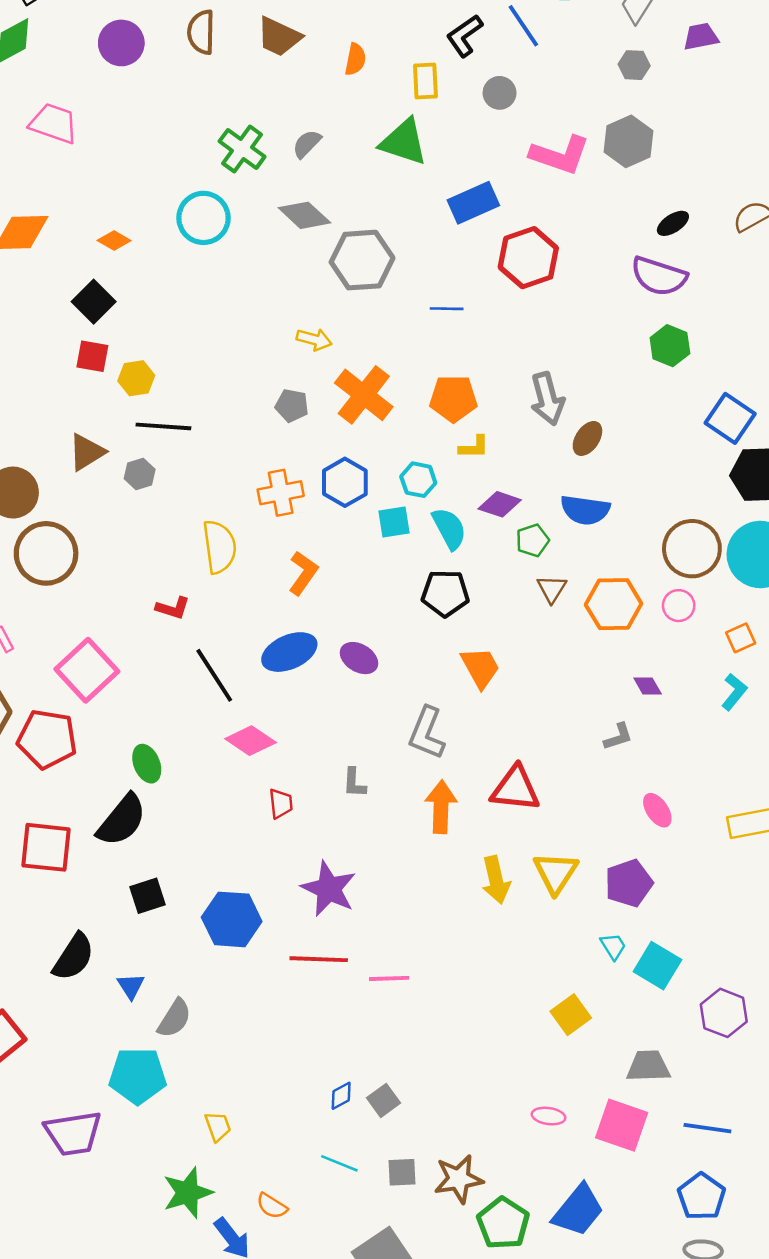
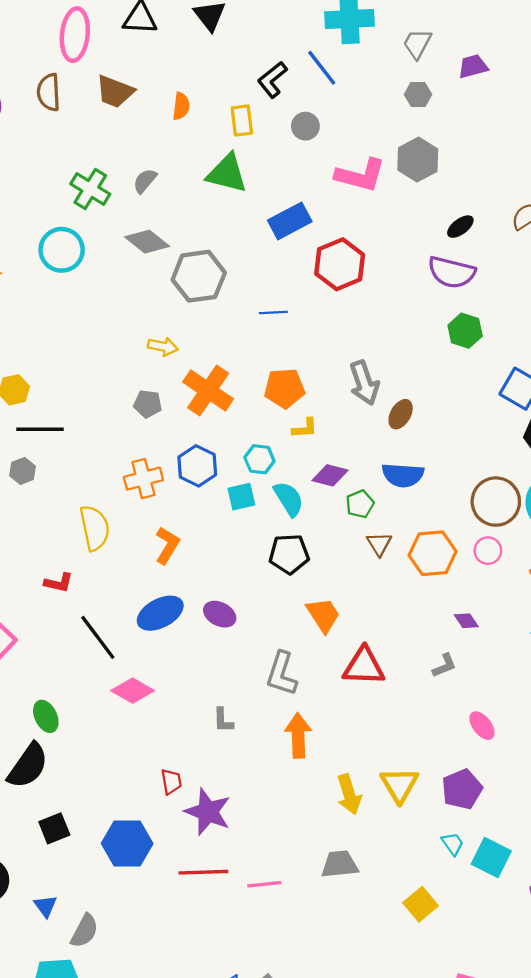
red triangle: (515, 789) -> (364, 666), moved
red trapezoid: (281, 804) -> (171, 782), moved
gray trapezoid: (648, 1066) -> (340, 864), moved

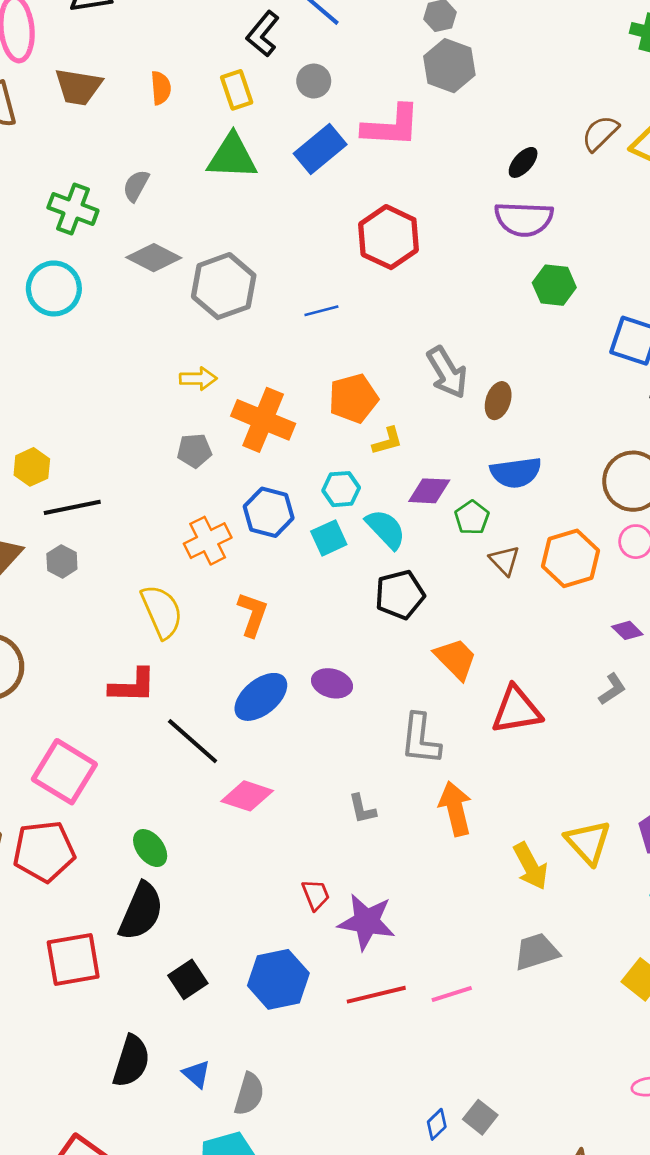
gray hexagon: (418, 160) -> (449, 66), moved
blue rectangle: (290, 221) -> (320, 149), moved
red L-shape: (59, 583) -> (133, 686), size x1.4

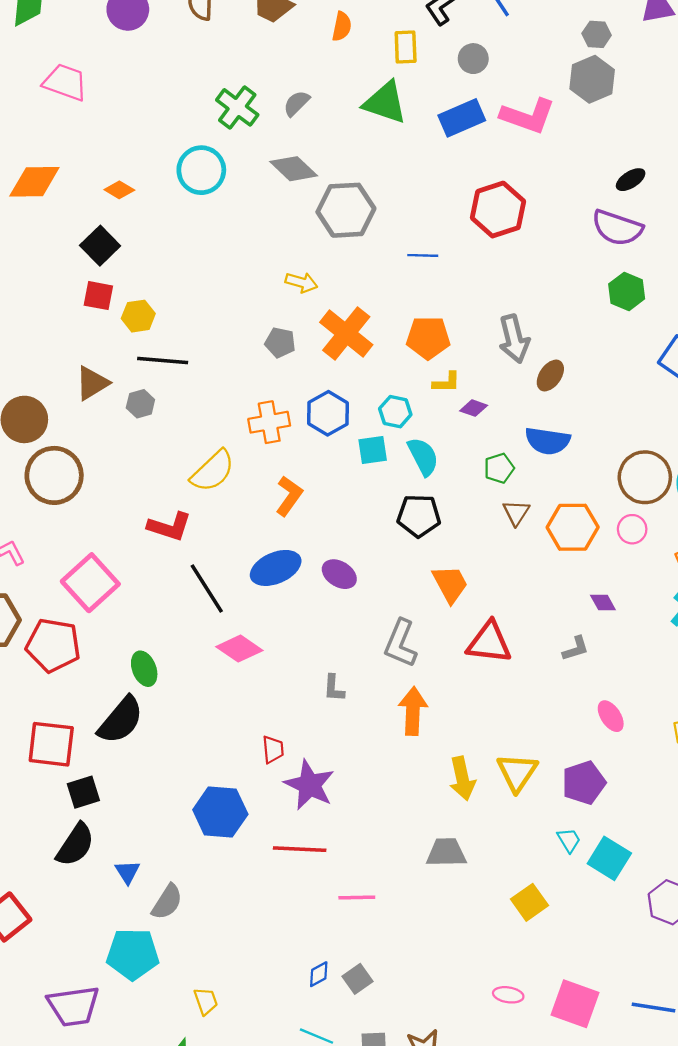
purple diamond: (429, 491) -> (474, 408), moved, size x0.7
yellow semicircle: (162, 612) -> (213, 471), turned 54
black square: (188, 979) -> (83, 792), moved
pink line: (452, 994) -> (357, 897), moved

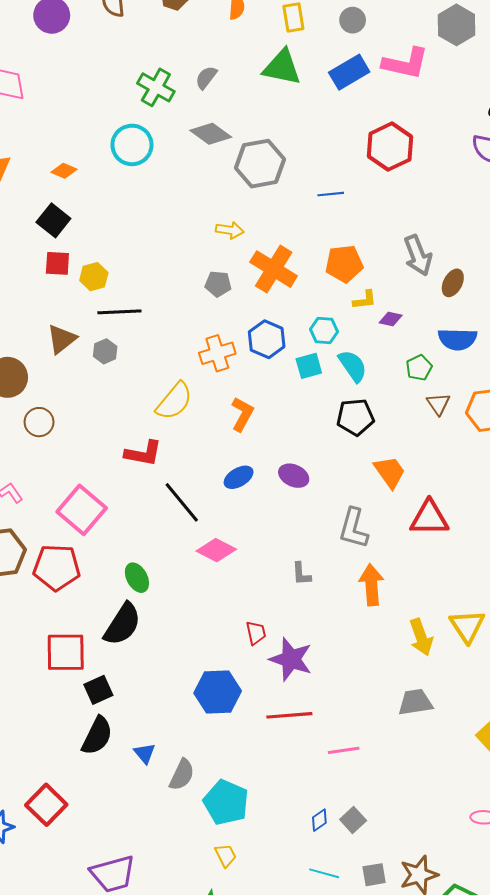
brown circle: (54, 475) -> (39, 422), size x0.6
blue ellipse: (276, 568) -> (239, 477), size x0.7
cyan pentagon: (133, 954) -> (226, 802), moved, turned 30

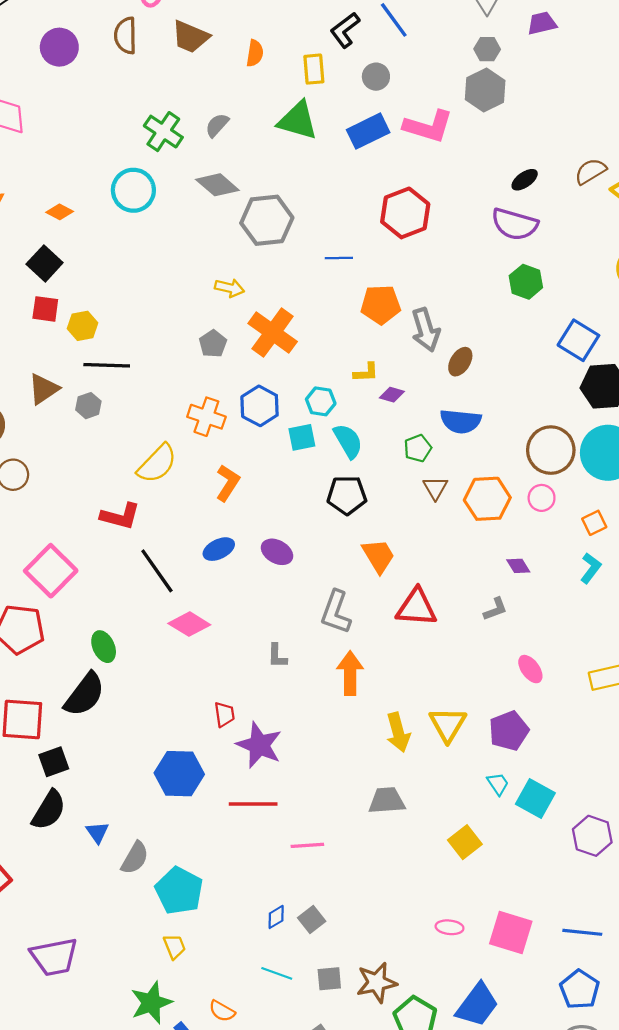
orange pentagon: (344, 264) -> (381, 305), moved
gray pentagon: (218, 284) -> (213, 344), turned 30
orange cross: (217, 353) -> (206, 417), turned 32

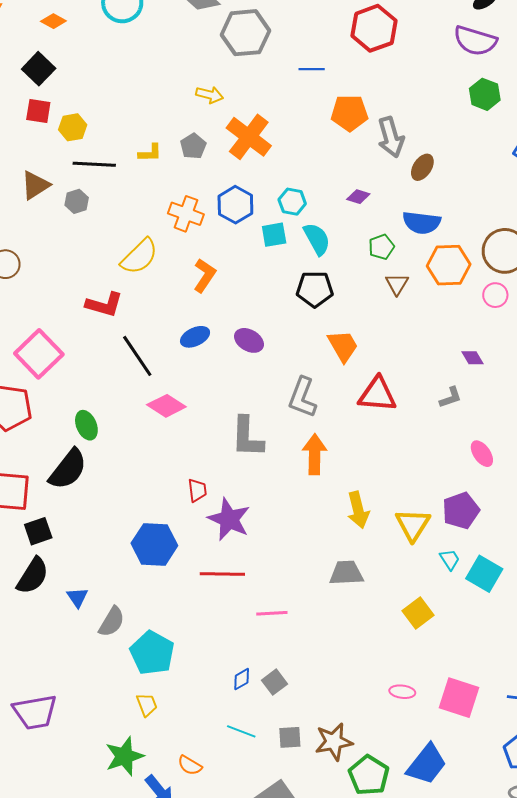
yellow L-shape: (366, 372) -> (150, 153), moved
orange hexagon: (487, 499) -> (449, 265), moved
gray L-shape: (277, 656) -> (247, 437), size x1.8
yellow triangle: (448, 724) -> (413, 525), moved

